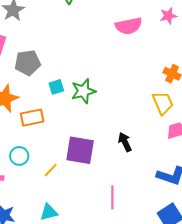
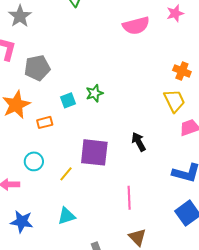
cyan square: (56, 87) -> (68, 100), moved
green star: (83, 91) -> (94, 93), size x0.7
orange rectangle: (32, 118) -> (45, 122), size x0.7

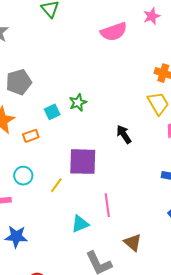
black arrow: (139, 142) -> (124, 134), moved
pink line: (129, 198) -> (107, 205), moved
cyan triangle: (66, 216) -> (80, 224), moved

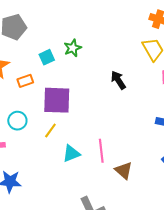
purple square: (83, 162) -> (57, 100), moved
cyan triangle: (80, 224) -> (71, 154), moved
brown triangle: (133, 242) -> (124, 170), moved

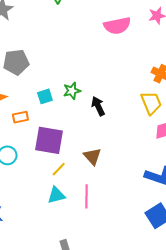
black arrow: (118, 80) -> (98, 106), moved
yellow line: (50, 131) -> (59, 169), moved
brown triangle: (124, 170) -> (92, 156), moved

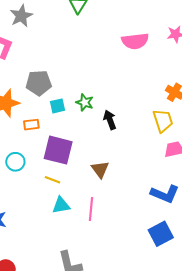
gray pentagon: (16, 62) -> (39, 83), moved
green star: (72, 91) -> (85, 102), turned 30
yellow line: (59, 169) -> (52, 180), moved, turned 63

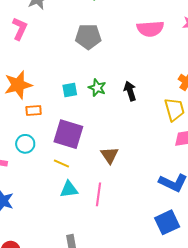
gray pentagon: (39, 83) -> (88, 37), moved
black arrow: (110, 120) -> (130, 91), moved
orange rectangle: (31, 125) -> (34, 110), moved

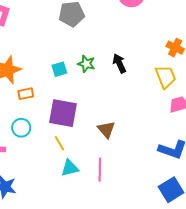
yellow line: (61, 164) -> (59, 143), turned 42

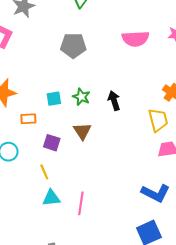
orange rectangle: (26, 94) -> (28, 119), moved
purple square: (63, 113) -> (52, 143), size x0.6
brown triangle: (106, 130) -> (82, 131), moved

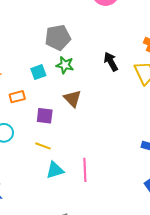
gray pentagon: (73, 45) -> (58, 37), moved
black arrow: (114, 101) -> (111, 62), moved
yellow line: (44, 172) -> (43, 146), turned -35

